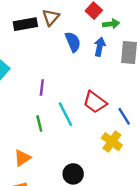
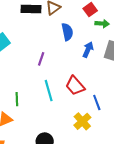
blue arrow: (100, 47) -> (88, 50), moved
purple line: (42, 87) -> (41, 59), moved
green line: (39, 123) -> (17, 99), moved

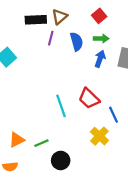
green arrow: (102, 24) -> (101, 38), moved
purple line: (41, 59) -> (51, 38), moved
green line: (17, 99) -> (41, 143), moved, turned 72

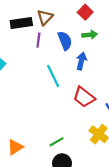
blue arrow: (100, 59) -> (81, 61), moved
cyan line: (61, 106) -> (53, 76), moved
green line: (41, 143) -> (56, 142), moved

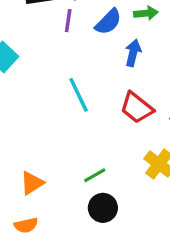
blue semicircle: (65, 41) -> (108, 22), turned 66
cyan line: (53, 76) -> (79, 95), moved

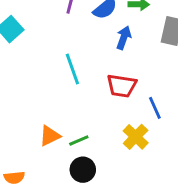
red trapezoid: (137, 108) -> (122, 86), turned -36
orange triangle: (32, 183) -> (50, 136), moved

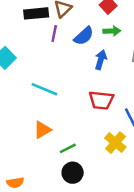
cyan line: (72, 69) -> (44, 89), moved, turned -45
orange triangle: (50, 136) -> (42, 130), moved

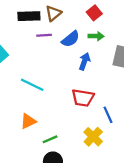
purple line: (54, 34) -> (44, 35), turned 72

